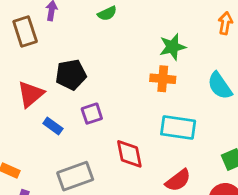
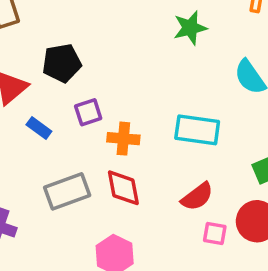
orange cross: (163, 79) -> (123, 139), moved
red diamond: (129, 154) -> (123, 188), moved

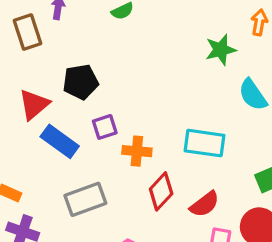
green star: (190, 28) -> (221, 50), moved
blue rectangle: (39, 128) -> (60, 141), size x1.6
red diamond: (123, 188) -> (161, 191), moved, turned 54

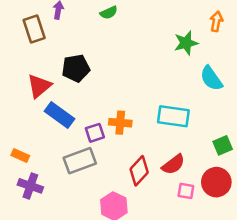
purple square: (105, 127) -> (95, 133), moved
red diamond: (161, 191) -> (139, 171), moved

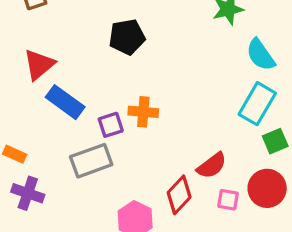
black pentagon: (76, 68) -> (127, 37), moved
cyan rectangle: (173, 116) -> (257, 104), moved, turned -68
red diamond: (139, 171) -> (179, 195), moved

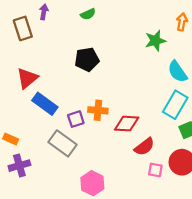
gray rectangle: (91, 161) -> (63, 143), turned 56
purple cross: (28, 193) -> (19, 166), turned -35
red diamond: (179, 195) -> (127, 124), moved, turned 50

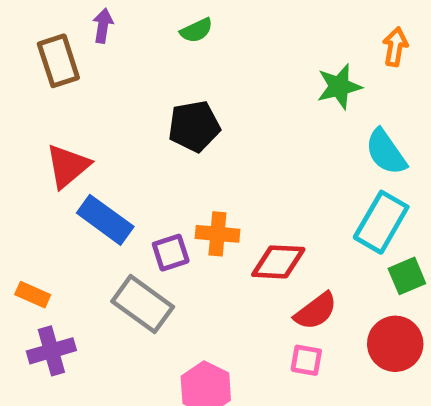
pink square: (155, 170) -> (306, 360), moved

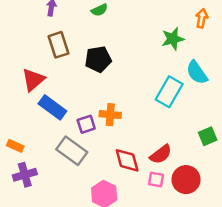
brown rectangle: (58, 61) -> (58, 45), moved
cyan rectangle: (381, 222) -> (169, 92), moved
red diamond: (278, 262) -> (127, 160), moved, turned 72
red circle: (395, 344) -> (186, 180), moved

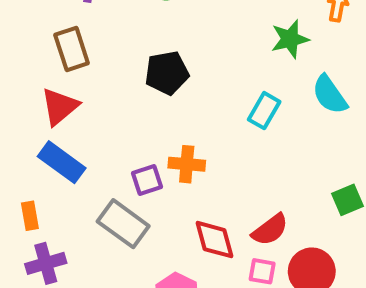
brown rectangle: (58, 45) -> (72, 49), moved
cyan rectangle: (169, 92) -> (264, 111), moved, size x0.7
blue rectangle: (52, 107) -> (62, 162), moved
orange rectangle: (15, 146) -> (30, 216), turned 56

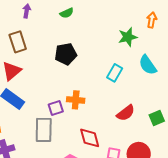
gray rectangle: (123, 224) -> (44, 130), turned 55
red semicircle: (270, 230) -> (126, 113), moved

